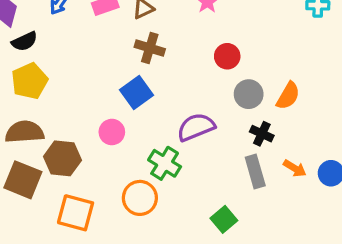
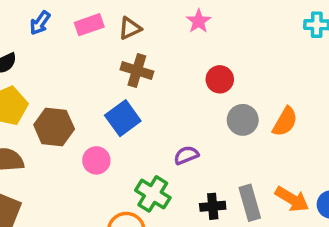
purple semicircle: (196, 127) -> (186, 155), size x0.6
black cross: (262, 134) -> (213, 206), moved, turned -30
brown hexagon: (62, 158) -> (54, 127), moved
orange arrow: (295, 168) -> (292, 199), size x1.4

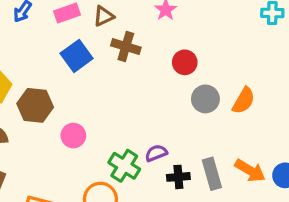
brown cross: (137, 71) -> (126, 46), moved
blue square: (123, 118) -> (77, 56), moved
purple semicircle: (186, 155) -> (156, 153), moved

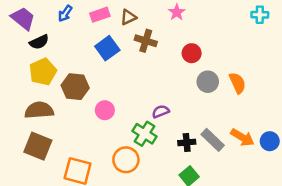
orange semicircle: (244, 101) -> (237, 83), turned -55
purple semicircle: (156, 153) -> (161, 111), moved
gray rectangle: (212, 174) -> (213, 140), turned -30

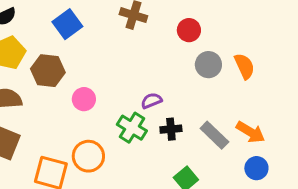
blue square: (107, 48) -> (67, 24), moved
blue circle: (270, 141) -> (256, 168), moved
black cross: (187, 142) -> (171, 129), moved
orange circle: (126, 160) -> (88, 156), moved

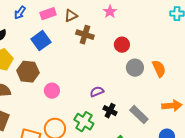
green cross: (132, 128) -> (84, 122), moved
black cross: (171, 129) -> (110, 111), turned 32
orange arrow: (250, 132) -> (172, 106), moved, turned -36

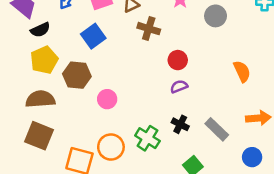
red circle: (122, 45) -> (178, 60), moved
gray circle: (135, 68) -> (216, 16), moved
purple semicircle: (97, 92) -> (179, 87), moved

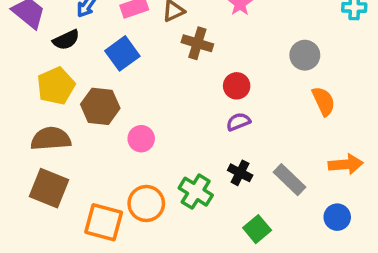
gray circle: (216, 16) -> (305, 55), moved
black semicircle: (40, 30) -> (66, 40), moved

